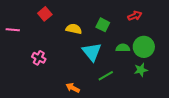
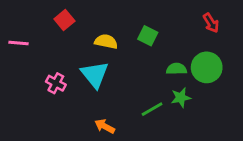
red arrow: (135, 16) -> (211, 23), moved, turned 80
cyan triangle: (92, 52) -> (95, 75), moved
green star: (141, 70) -> (181, 98), moved

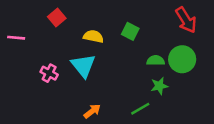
red arrow: (211, 23) -> (186, 20), size x1.5
green line: (152, 109) -> (140, 109), moved
orange arrow: (105, 126) -> (92, 111), turned 114

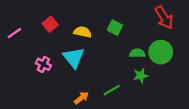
red square: (57, 17) -> (50, 24), moved
pink line: (16, 38) -> (14, 33), turned -40
green line: (140, 109) -> (112, 90), moved

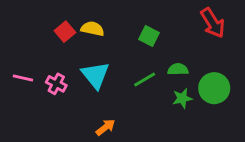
yellow semicircle: (83, 32) -> (92, 29), moved
pink line: (14, 33) -> (23, 78), moved, turned 48
green circle: (161, 52) -> (214, 88), moved
green line: (112, 90) -> (145, 79), moved

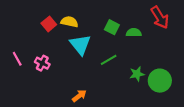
green semicircle: (178, 69) -> (134, 33), moved
cyan triangle: (95, 75) -> (80, 45), moved
pink line: (23, 78) -> (17, 59), turned 48
green circle: (214, 88) -> (160, 81), moved

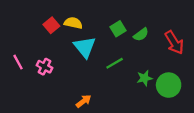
red arrow: (160, 17) -> (174, 43), moved
green square: (112, 27) -> (118, 29), turned 32
green semicircle: (134, 33) -> (141, 34), turned 144

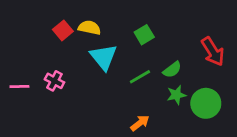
green semicircle: (141, 34) -> (172, 70), moved
pink line: (18, 62) -> (19, 86), moved, turned -63
orange arrow: (84, 101) -> (140, 123), moved

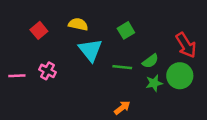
red square: (63, 30) -> (39, 30), moved
green line: (140, 77) -> (122, 67), turned 36
green circle: (206, 103) -> (180, 76), moved

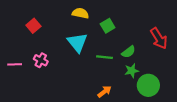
yellow semicircle: (78, 24) -> (80, 13), moved
green circle: (180, 76) -> (148, 85), moved

